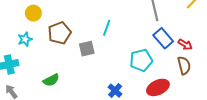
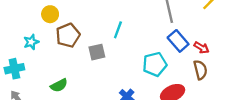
yellow circle: (33, 13) -> (50, 14), moved

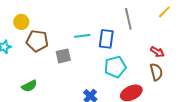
cyan line: (118, 30) -> (82, 36), turned 63
brown pentagon: (68, 35) -> (37, 41), turned 30
blue rectangle: (178, 41) -> (106, 39), moved, turned 48

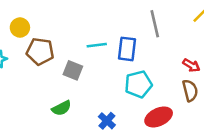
gray square: (63, 56) -> (73, 70), turned 35
green semicircle: (29, 86) -> (62, 108), moved

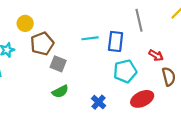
brown pentagon: (40, 51) -> (42, 44), turned -30
red arrow: (191, 65) -> (156, 55), moved
gray square: (73, 70) -> (58, 64), moved

